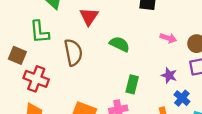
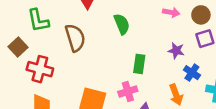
green semicircle: (120, 44) -> (122, 24), turned 48
brown square: (17, 55) -> (18, 47), turned 30

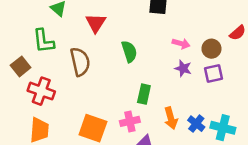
purple star: (176, 51) -> (183, 68), moved
blue cross: (192, 73) -> (196, 124), moved
orange arrow: (176, 95) -> (171, 118), moved

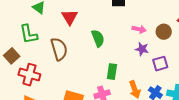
purple square: (213, 73) -> (160, 64), moved

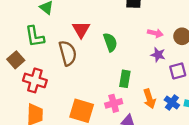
red triangle: (70, 17) -> (81, 29), moved

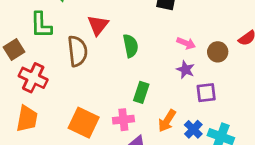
orange arrow: (149, 99) -> (167, 121), turned 42

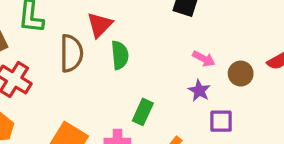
green semicircle: (131, 46) -> (120, 55), moved

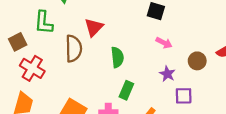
green semicircle: (120, 55) -> (117, 57), moved
pink arrow: (204, 59) -> (164, 43), moved

